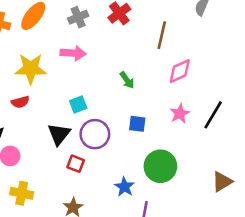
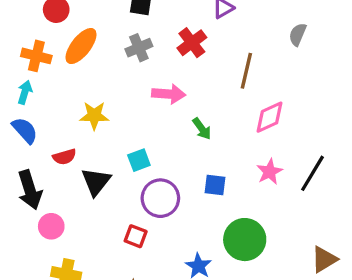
pink arrow: (73, 53) -> (169, 94), moved
yellow star: (31, 69) -> (94, 115), moved, size x0.7
black triangle: (59, 134) -> (96, 182), moved

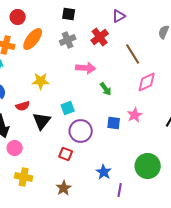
brown line: (246, 71) -> (133, 54), turned -45
pink star: (270, 172) -> (135, 115), moved
green circle: (245, 240) -> (148, 166), moved

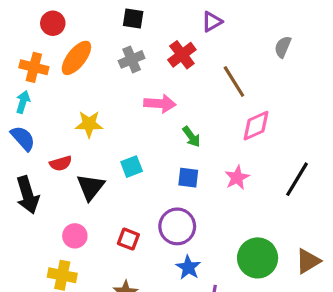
blue square: (114, 123) -> (188, 178), moved
purple circle: (81, 131) -> (177, 226), moved
pink circle: (15, 148) -> (75, 236), moved

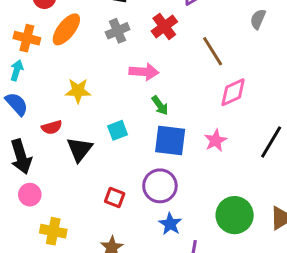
green arrow: (191, 137) -> (160, 105), moved
blue square: (188, 178) -> (170, 141), size x1.6
pink circle: (75, 236) -> (30, 195), moved

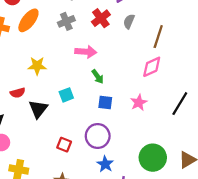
gray semicircle: (258, 19) -> (129, 21), moved
brown line: (213, 51) -> (158, 37), moved, turned 50
blue square: (170, 141) -> (105, 102), size x0.6

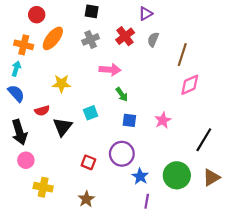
pink diamond: (152, 67) -> (190, 85), moved
black line: (180, 104) -> (204, 140), moved
blue star: (105, 164) -> (140, 176), moved

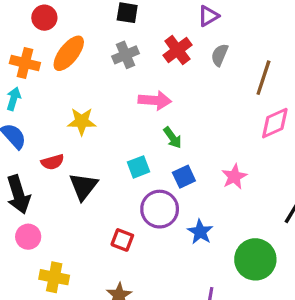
cyan square: (91, 113) -> (139, 167), moved
blue square: (129, 120) -> (184, 177), turned -32
purple circle: (122, 154) -> (160, 209), moved
blue star: (140, 176) -> (200, 232), moved

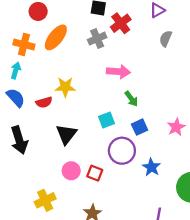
red cross: (177, 50) -> (121, 23), moved
red semicircle: (53, 162) -> (44, 102), moved
pink circle: (28, 237) -> (71, 171), moved
yellow cross: (54, 277) -> (45, 200), turned -36

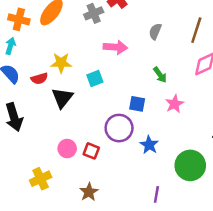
gray semicircle: (166, 39) -> (155, 31), moved
green arrow: (131, 99) -> (160, 75), moved
cyan square: (107, 120) -> (95, 79), moved
blue square: (140, 127) -> (137, 104), turned 35
black triangle: (66, 134) -> (62, 98), moved

